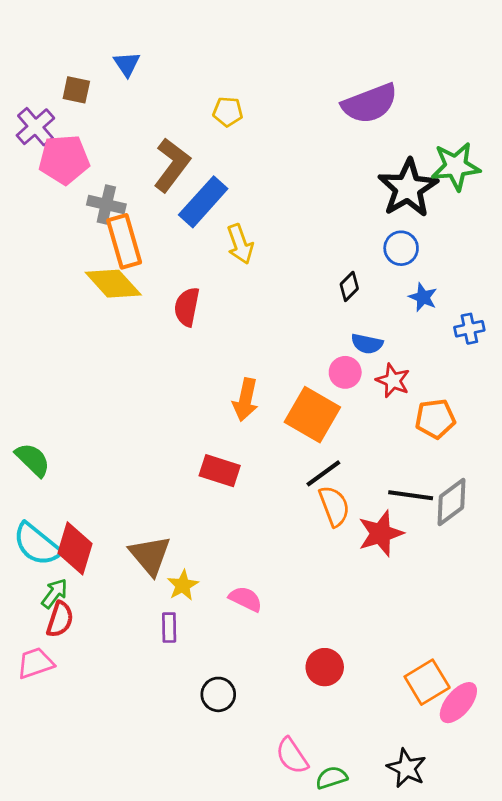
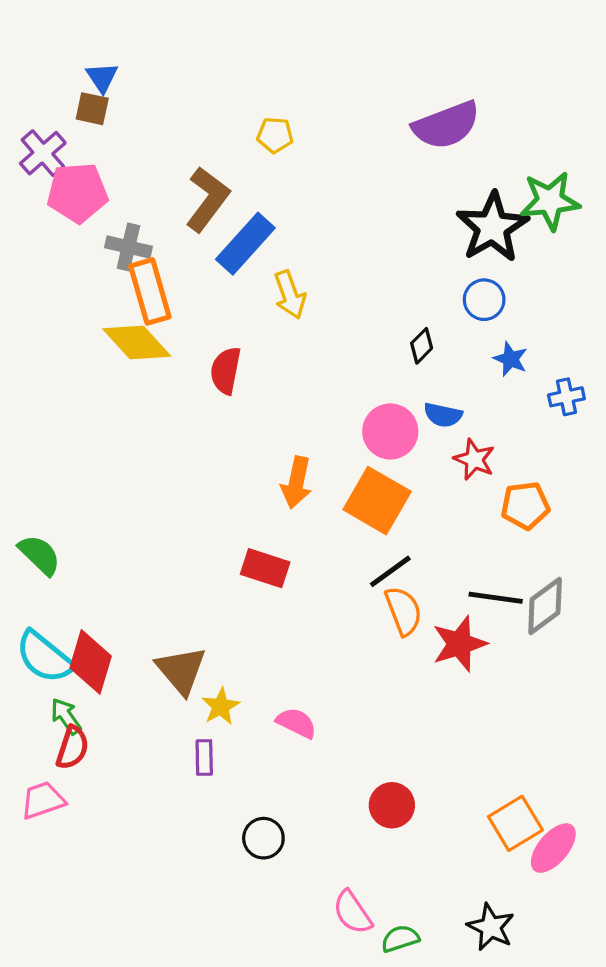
blue triangle: (127, 64) -> (102, 77), moved
pink circle: (345, 372) -> (390, 431), moved, size x1.4
green arrow: (54, 593) -> (66, 716), turned -72

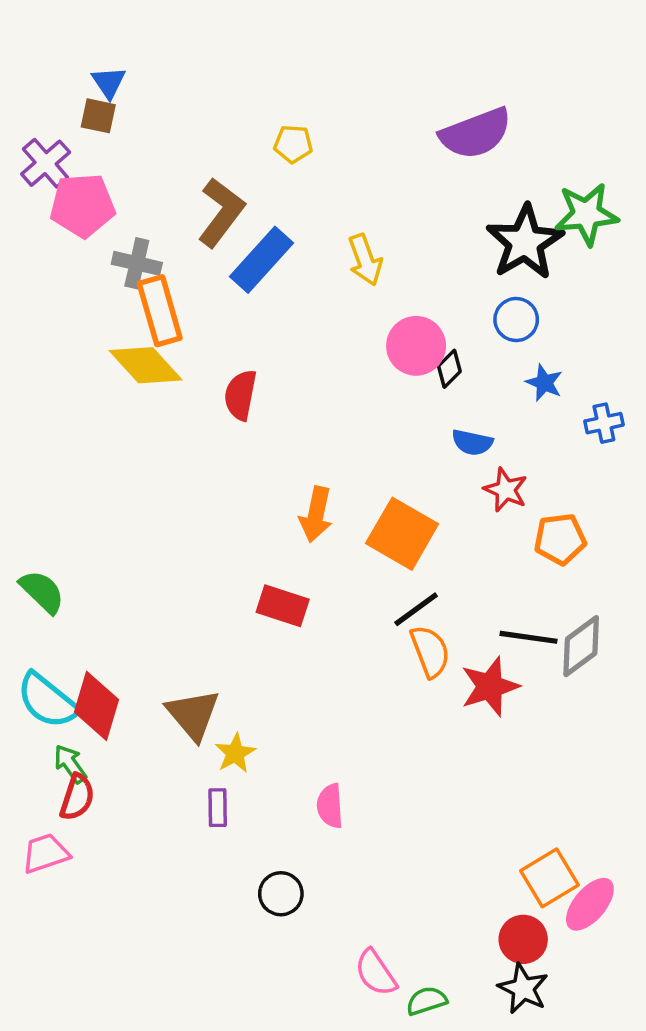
yellow arrow: (290, 295) -> (365, 260), moved
pink circle: (390, 431) -> (416, 346), moved
pink semicircle: (296, 723) -> (330, 806), moved, turned -120
red circle: (392, 805) -> (523, 939), moved

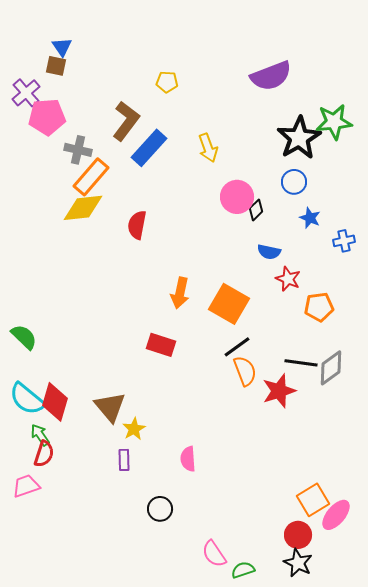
orange rectangle: (160, 311) -> (91, 177), turned 57
yellow diamond: (146, 365) -> (83, 208), turned -54

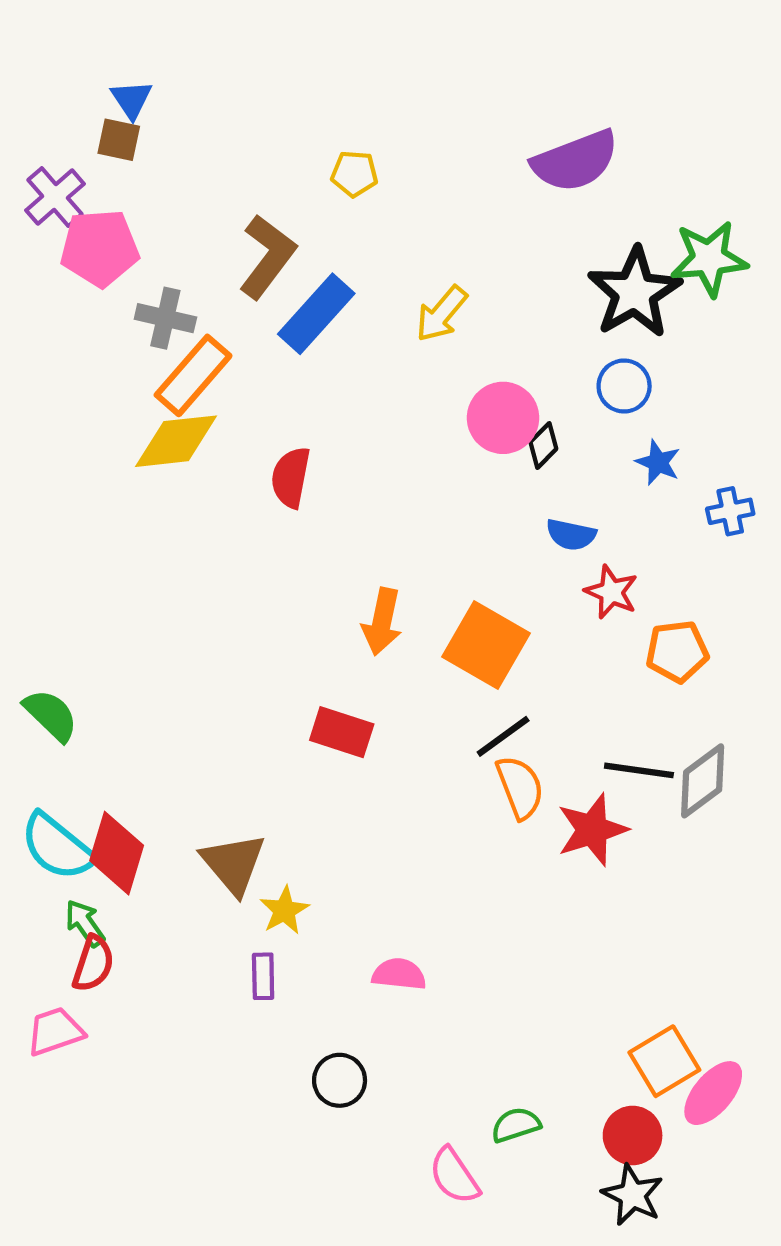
yellow arrow: (208, 148) -> (441, 314), turned 60
pink semicircle: (188, 459) -> (399, 974), turned 100
green semicircle: (243, 570) -> (516, 1125), moved

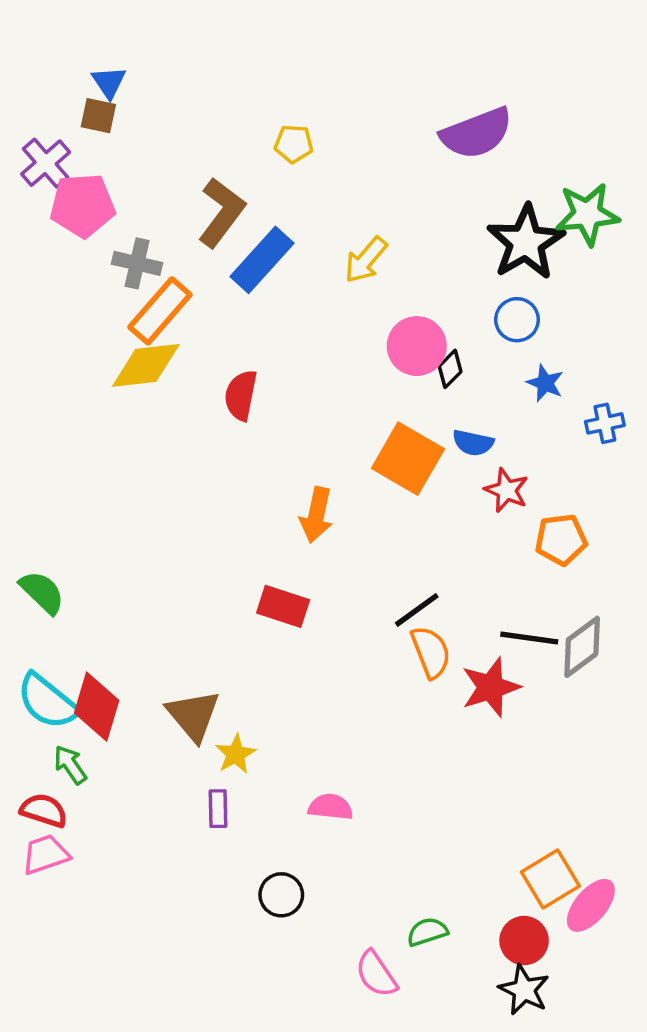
orange square: (486, 645) -> (408, 459), moved
red semicircle: (93, 964) -> (44, 810), moved, turned -90

